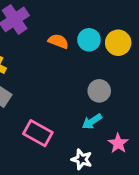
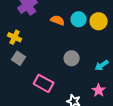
gray circle: (99, 91) -> (72, 58), moved
cyan arrow: (92, 121) -> (102, 65), moved

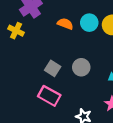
yellow cross: (15, 37) -> (16, 31), moved
gray square: (19, 58) -> (53, 68), moved

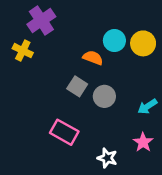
orange semicircle: (65, 24) -> (93, 58), moved
gray square: (53, 68) -> (77, 86), moved

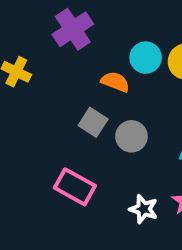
purple cross: (41, 20) -> (73, 29), moved
white star: (107, 158) -> (144, 209), moved

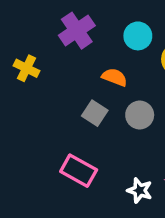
cyan circle: (146, 58) -> (138, 36), moved
gray circle: (131, 136) -> (140, 115), moved

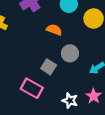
gray square: (95, 113) -> (49, 67), moved

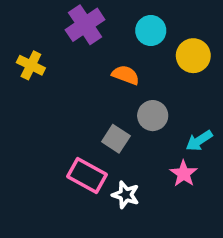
pink star: (94, 96) -> (184, 174), moved
white star: (70, 101) -> (126, 195), moved

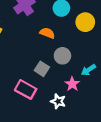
pink star: (184, 174) -> (72, 84), moved
white star: (126, 195) -> (58, 101), moved

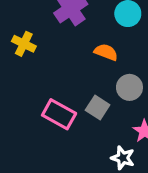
pink rectangle: (26, 89) -> (59, 114), moved

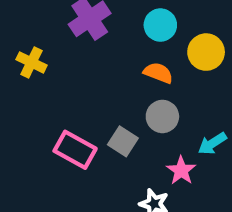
orange semicircle: (106, 52) -> (158, 73), moved

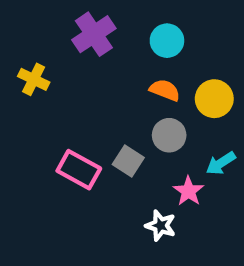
yellow circle: (206, 52) -> (214, 99), moved

